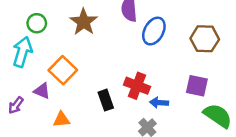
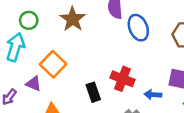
blue ellipse: (154, 31) -> (138, 28), turned -50
blue arrow: (159, 103) -> (153, 95), moved

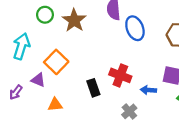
green circle: (29, 20) -> (45, 15), moved

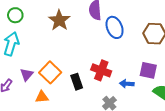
green circle: (45, 15) -> (15, 15), moved
orange square: (56, 62) -> (50, 72), moved
purple triangle: (38, 80) -> (27, 74), turned 48

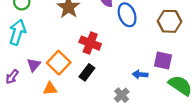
red cross: (101, 70) -> (90, 43), moved
black rectangle: (77, 82) -> (87, 72), turned 56

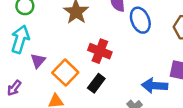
purple triangle: (34, 65) -> (38, 61), moved
blue arrow: (140, 75) -> (155, 86), size x1.5

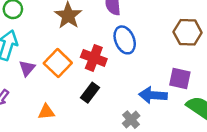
blue ellipse: (140, 20) -> (125, 40), moved
orange square: (65, 73) -> (58, 63), moved

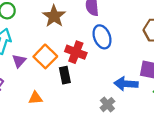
black rectangle: (90, 93) -> (65, 75), moved, turned -49

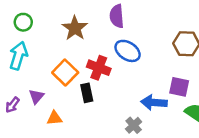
blue ellipse: (102, 37) -> (128, 51), turned -35
purple triangle: (19, 61) -> (36, 96), moved

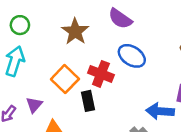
purple semicircle: (117, 16) -> (120, 19), turned -50

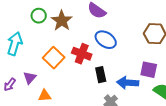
green circle: (20, 25) -> (39, 16), moved
black rectangle: (88, 101) -> (101, 75), moved

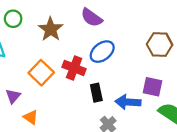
green circle: (39, 16) -> (13, 19), moved
blue ellipse: (106, 40) -> (102, 52), turned -70
orange triangle: (45, 96) -> (31, 117), turned 40

